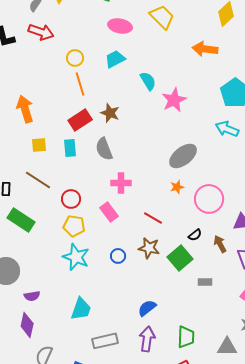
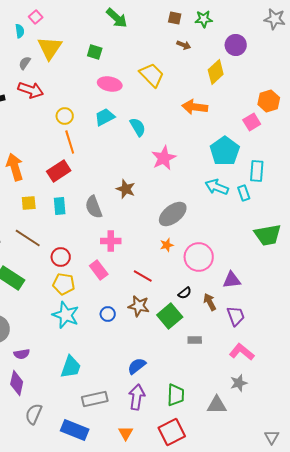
cyan semicircle: (148, 81) -> (138, 127), moved
brown star: (110, 113) -> (126, 189), moved
red rectangle: (80, 120) -> (59, 171), moved

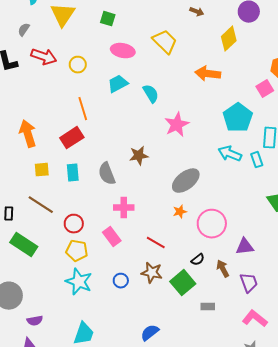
gray semicircle: (25, 63) -> (24, 30), moved
yellow circle: (65, 116) -> (78, 65), moved
brown star: (126, 189) -> (139, 156), turned -30

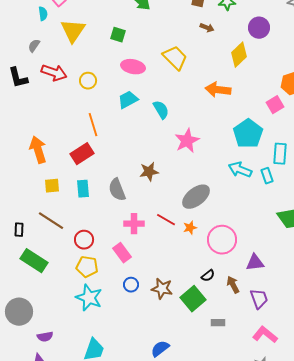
red line: (156, 243) -> (166, 220), moved
blue circle: (121, 281) -> (131, 285), moved

